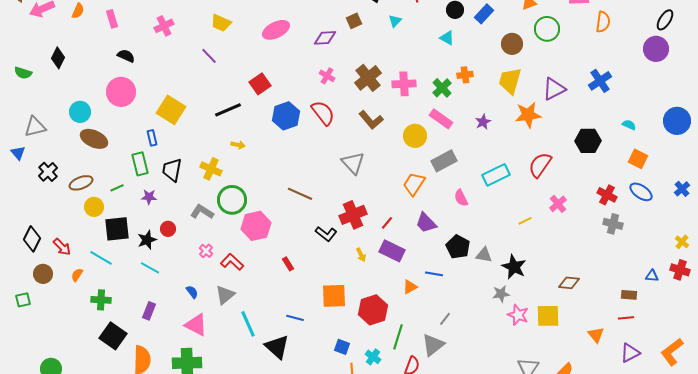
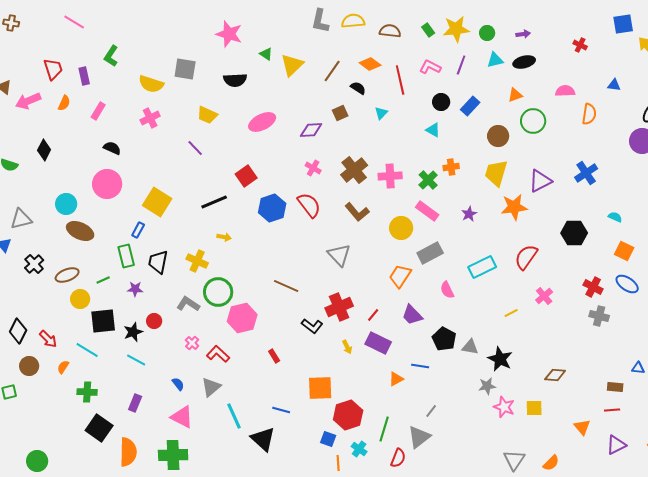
pink rectangle: (112, 19) -> (98, 111), turned 48
blue rectangle: (152, 138) -> (138, 230), turned 42
red hexagon: (373, 310) -> (348, 415), moved
yellow square: (548, 316) -> (534, 408), size x0.7

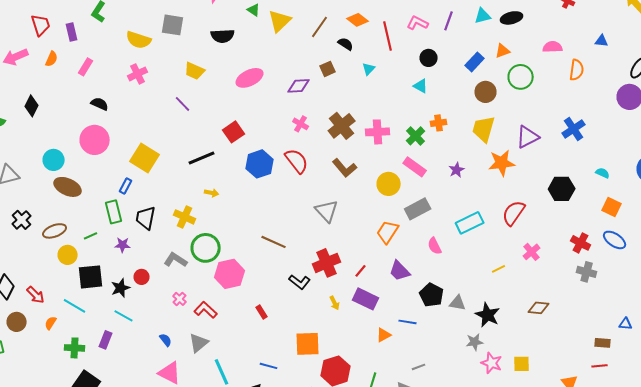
blue rectangle: (470, 106) -> (475, 62), moved
brown diamond: (555, 375) -> (539, 308), moved
purple rectangle: (135, 403) -> (106, 340), moved
gray line: (431, 411) -> (419, 367), turned 32

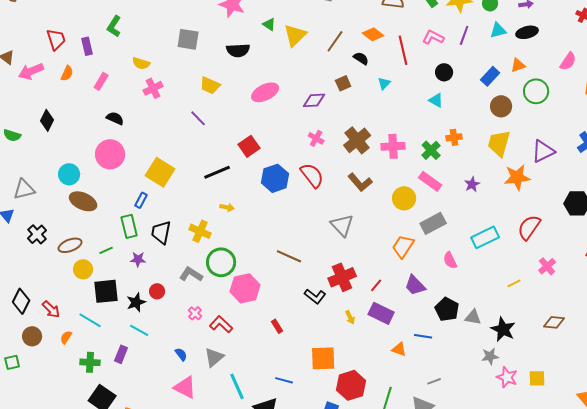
yellow semicircle: (139, 40) -> (141, 63), moved, size x0.7
pink semicircle: (553, 47) -> (568, 61), turned 126
orange triangle: (384, 335) -> (399, 349), turned 49

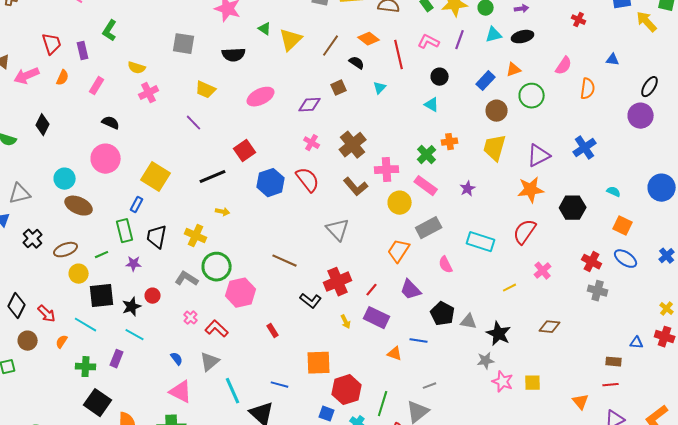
pink cross: (393, 146) -> (387, 170), moved
orange star: (517, 177) -> (531, 190), moved
cyan rectangle: (485, 237) -> (481, 242), turned 44

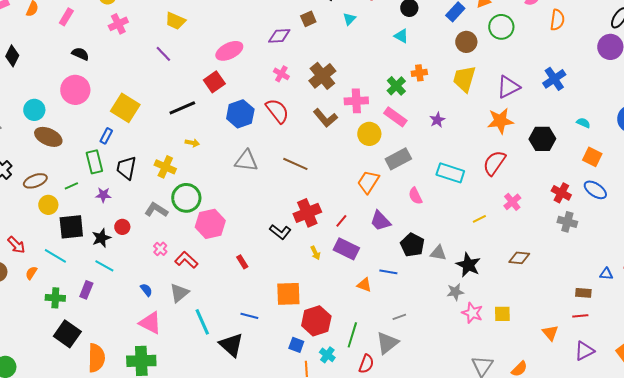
pink ellipse: (261, 97) -> (229, 51), moved
gray triangle: (338, 230) -> (246, 161), moved, turned -40
brown line: (285, 261) -> (295, 164), moved

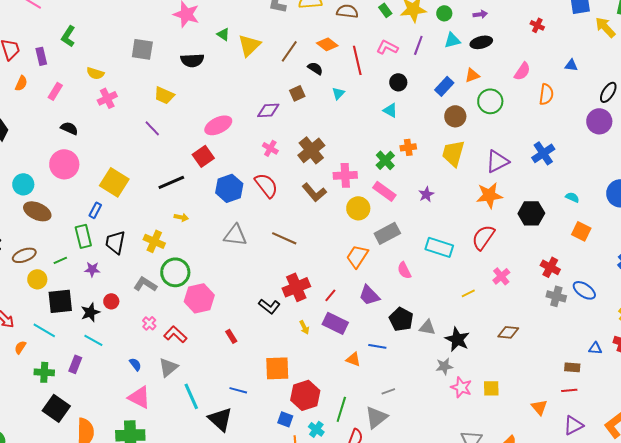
blue ellipse: (595, 190) -> (584, 290), moved

